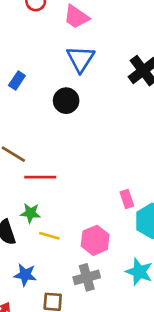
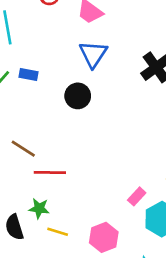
blue rectangle: (17, 81) -> (29, 74), turned 66
pink rectangle: (127, 199) -> (137, 196), turned 60

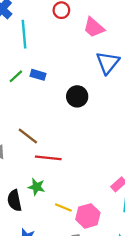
blue triangle: (93, 54) -> (108, 63), moved
yellow line: (58, 232) -> (63, 208), moved

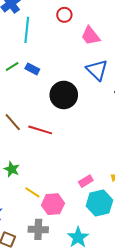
blue triangle: (108, 63) -> (97, 70), turned -35
black circle: (77, 96) -> (64, 95), size x1.4
red line: (48, 158) -> (40, 130), moved

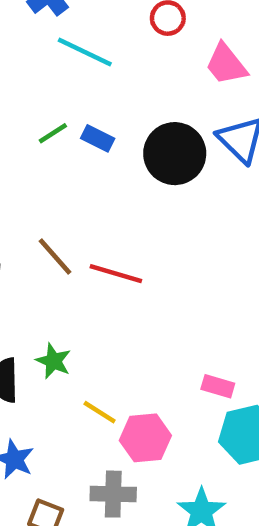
cyan line: (27, 30) -> (85, 52), turned -70
black circle: (64, 95) -> (175, 154), moved
pink rectangle: (86, 181) -> (218, 386), turned 48

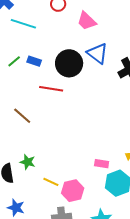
red line: (116, 274) -> (51, 89), moved

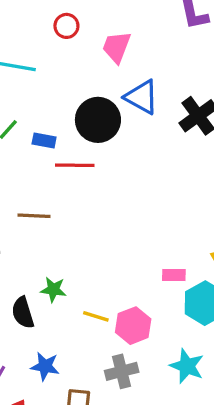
pink trapezoid: (87, 21) -> (117, 47), turned 75
blue rectangle: (34, 61) -> (44, 140), moved
brown line: (22, 116) -> (34, 216), turned -30

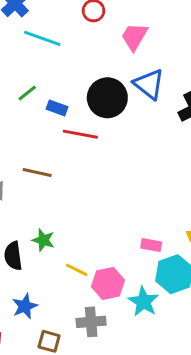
blue star: (45, 366) -> (25, 306), turned 30
cyan star: (187, 366) -> (143, 302), moved

